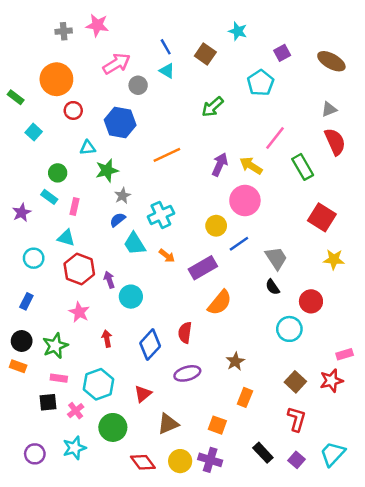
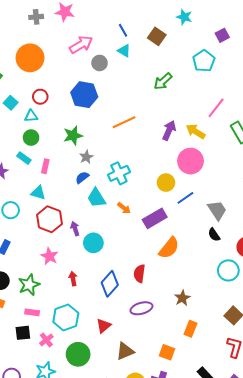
red circle: (73, 110) -> (40, 97), moved
cyan triangle: (88, 148) -> (31, 116), moved

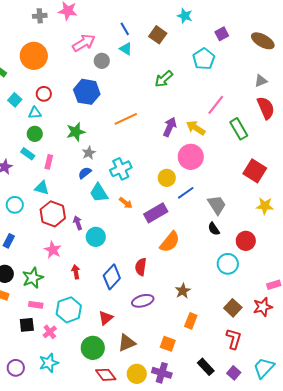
green circle: (78, 354) -> (93, 348), moved

